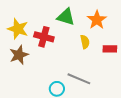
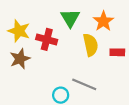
green triangle: (66, 17) -> (70, 18), turned 42
yellow semicircle: (85, 42) -> (91, 45), size x1.5

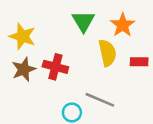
red cross: (47, 39) -> (55, 67), moved

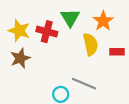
red cross: (55, 67) -> (47, 32), moved

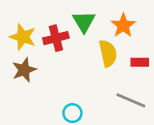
red cross: (47, 32) -> (56, 38), turned -30
gray line: (84, 84) -> (131, 100), moved

